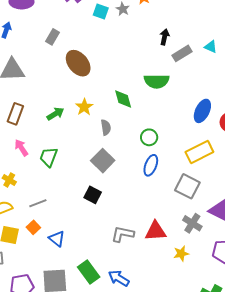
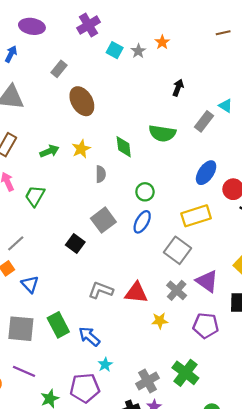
gray rectangle: (182, 53) -> (204, 121), moved, turned -30
gray square: (103, 161) -> (103, 220), moved
gray line: (38, 203) -> (16, 243), turned -30

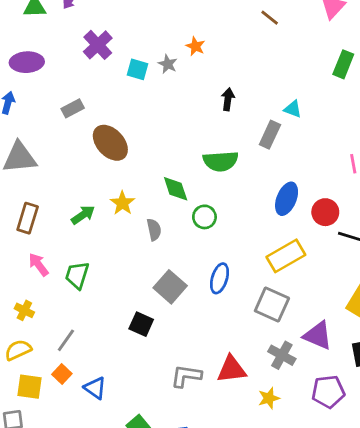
brown line: (223, 33) -> (270, 18), turned 64
gray rectangle: (59, 69) -> (73, 108), turned 35
green circle: (145, 192) -> (204, 217), moved

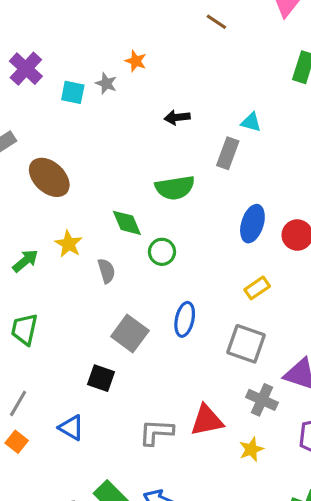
black arrow: (228, 99) -> (177, 117), turned -100
yellow rectangle: (286, 256) -> (257, 288), size x0.6
blue triangle: (95, 388) -> (71, 428), moved

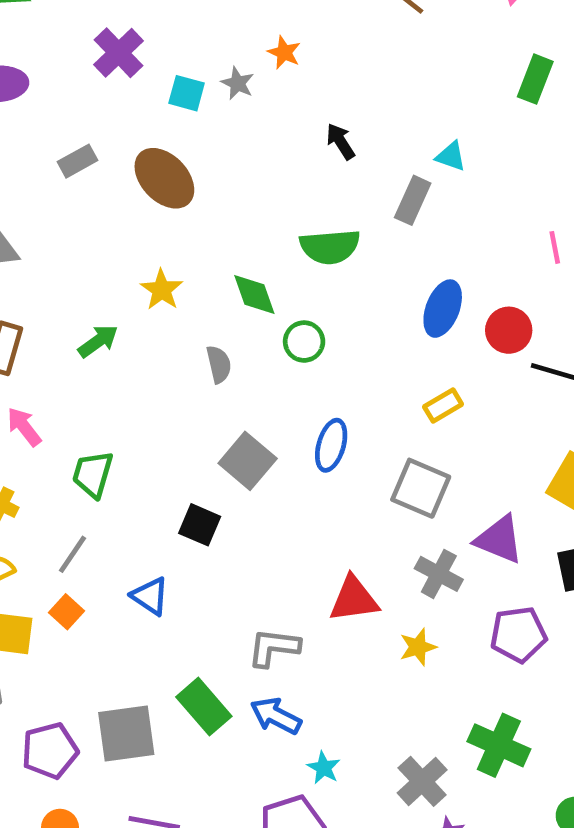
black arrow: (177, 117) -> (340, 141), turned 60
brown ellipse: (49, 177) -> (164, 178), moved
yellow star: (69, 244) -> (162, 290), moved
green trapezoid: (24, 329) -> (93, 474), moved
gray L-shape: (156, 432) -> (274, 647), moved

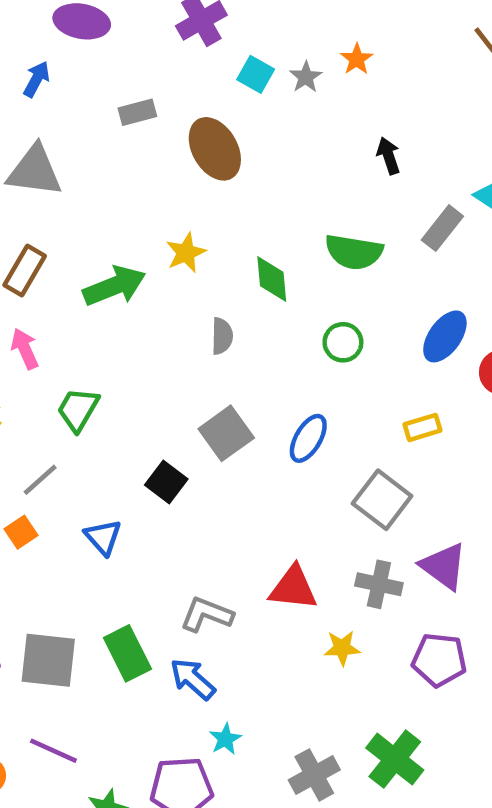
green arrow: (98, 341) -> (114, 286), size x1.5
green circle: (304, 342) -> (343, 342), moved
gray cross: (439, 574) -> (379, 584), turned -30

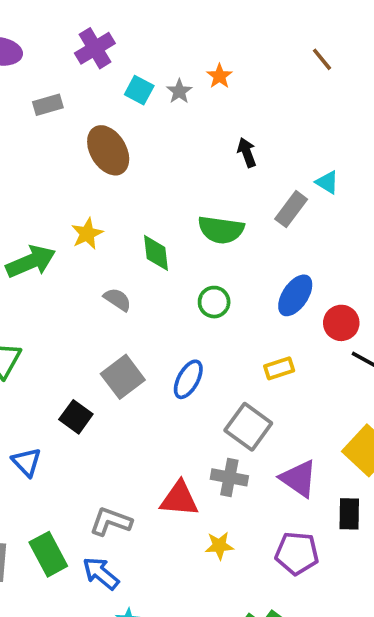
gray rectangle: (137, 112) -> (48, 105), moved
gray semicircle: (222, 336) -> (118, 299), turned -56
gray cross: (379, 584) -> (229, 477), moved

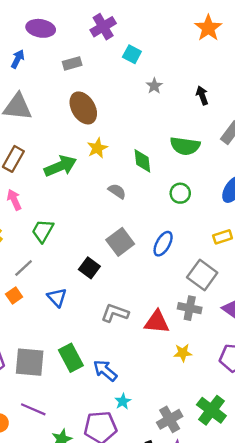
orange star: (219, 76) -> (208, 28), moved, size x1.6
gray star: (179, 91) -> (154, 86), moved
brown ellipse: (108, 150) -> (83, 108), moved
gray L-shape: (111, 522) -> (115, 313), moved

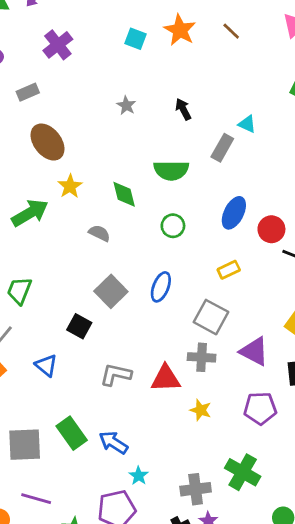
cyan square: (132, 54) -> (136, 39), moved
yellow star: (183, 353) -> (201, 410), turned 30
gray cross: (170, 419) -> (196, 489), turned 30

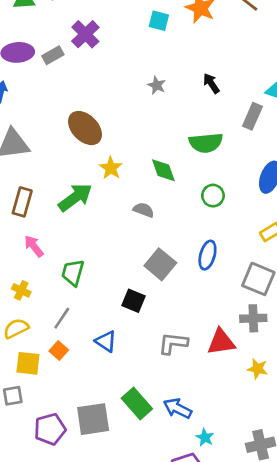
gray rectangle: (28, 92) -> (53, 55), moved

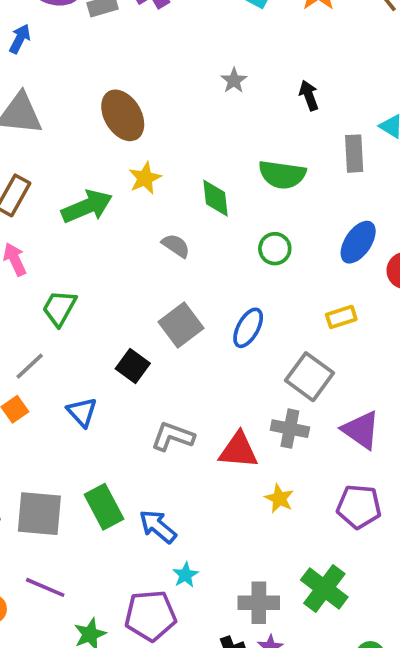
gray rectangle: (252, 116) -> (354, 154), turned -40

